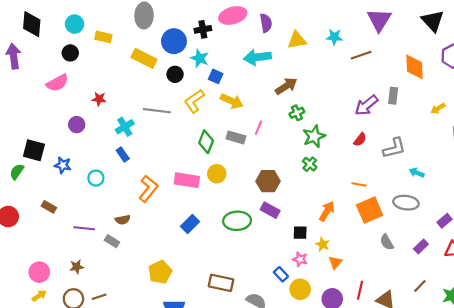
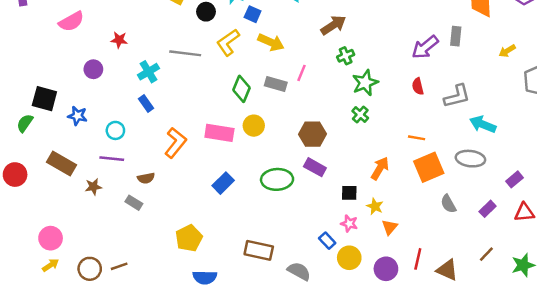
red semicircle: (360, 140) -> (418, 86), turned 128
cyan arrow: (417, 173) -> (483, 124), size x1.5
brown rectangle: (49, 207) -> (62, 163), size x1.6
purple line: (84, 228) -> (112, 159), moved
brown star: (77, 267) -> (93, 187), moved

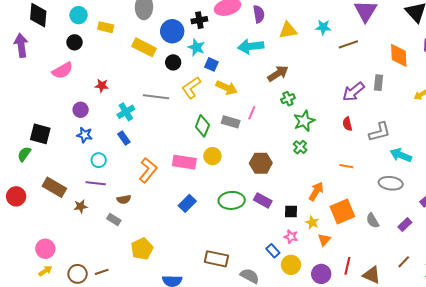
blue star: (77, 116) -> (85, 135), moved
purple rectangle: (315, 167) -> (263, 200), moved
orange square: (429, 167) -> (342, 211), moved
yellow pentagon: (189, 238) -> (142, 249), moved

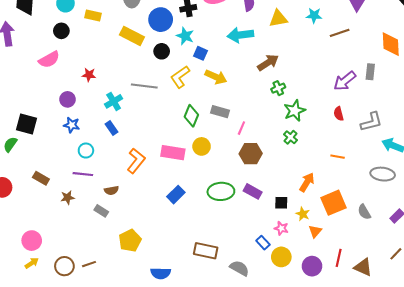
pink line: (252, 113) -> (241, 128), moved
brown rectangle: (54, 187) -> (41, 178), size x0.7

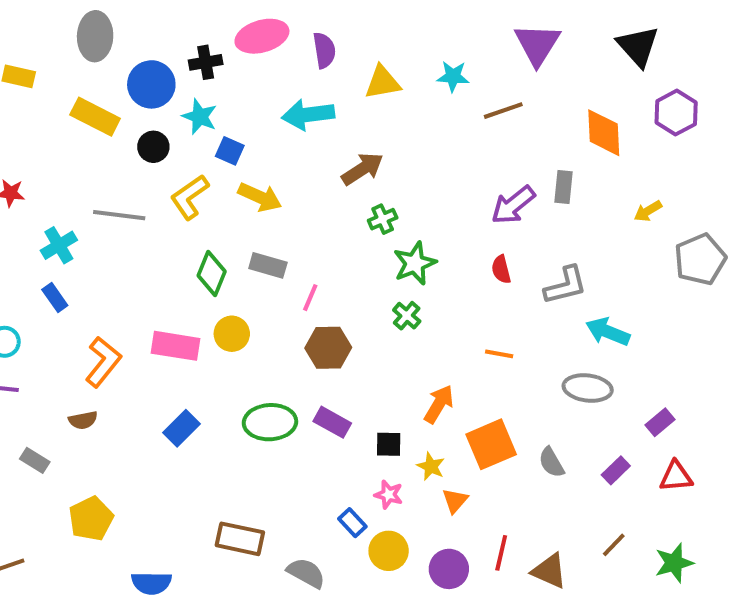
brown semicircle: (111, 190) -> (83, 420), moved

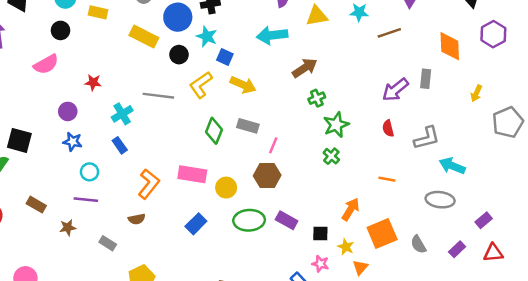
yellow arrow: (648, 211) -> (476, 93), turned -35
yellow circle: (232, 334) -> (226, 188), moved
brown hexagon: (328, 348) -> (267, 175), moved

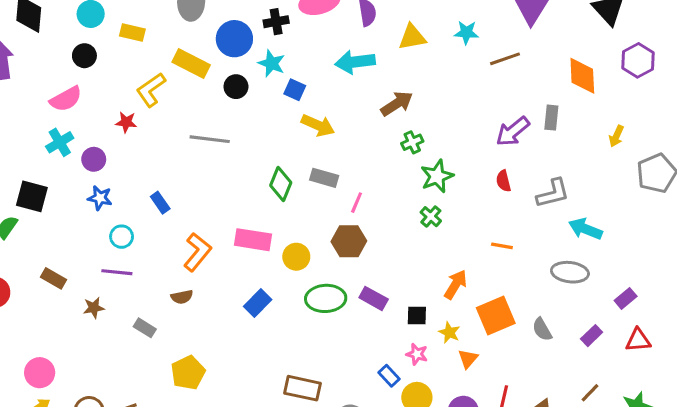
yellow L-shape: (201, 85) -> (151, 90), moved
cyan cross: (122, 114) -> (60, 142), moved

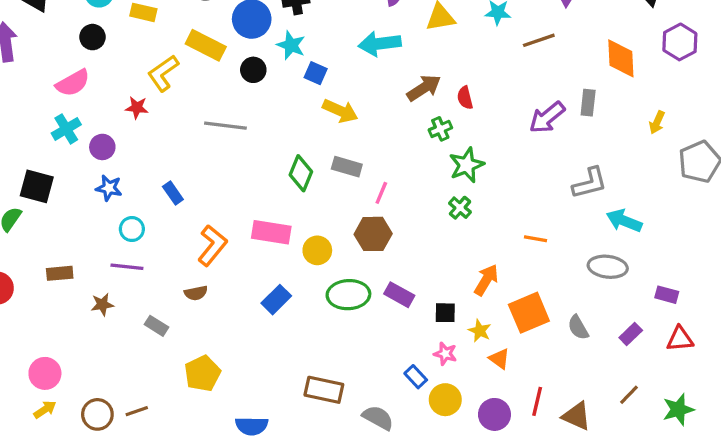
red semicircle: (503, 181) -> (465, 98), moved
brown rectangle: (54, 278) -> (60, 273), turned -35
purple rectangle: (626, 298) -> (667, 295), turned 55
orange triangle: (468, 359) -> (499, 359), turned -35

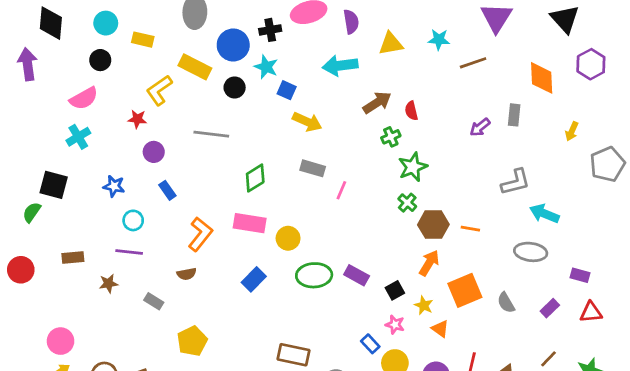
purple arrow: (547, 117) -> (480, 127), size x0.7
purple circle: (102, 147) -> (154, 152), moved
green diamond: (301, 173) -> (255, 178), moved, turned 36
brown hexagon: (373, 234) -> (433, 225), moved
black square: (445, 313) -> (395, 290), turned -30

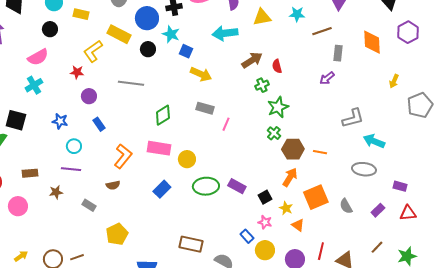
gray rectangle: (514, 115) -> (338, 53), moved
pink circle: (61, 341) -> (18, 206), moved

